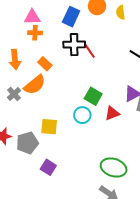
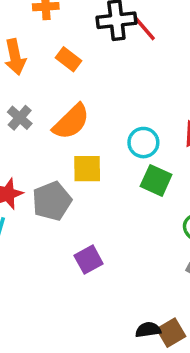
orange semicircle: (35, 85) -> (71, 122), moved
green square: (93, 96) -> (156, 180), moved
purple square: (48, 167) -> (89, 260), moved, turned 35

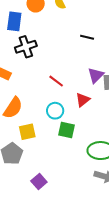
red line: (145, 29) -> (56, 81), moved

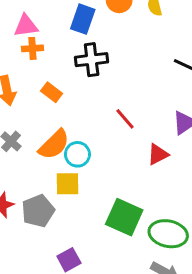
cyan circle: (55, 111) -> (77, 154), moved
green square: (67, 130) -> (124, 217), moved, size x1.4

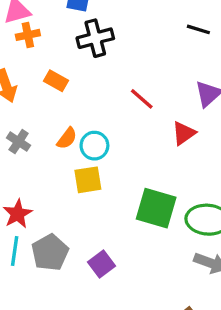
orange semicircle: (54, 144) -> (67, 138), size x0.6
gray pentagon: (38, 211) -> (50, 252), moved

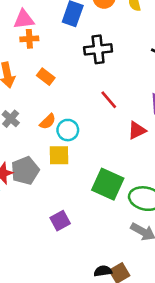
black cross: (95, 38) -> (98, 49), moved
gray pentagon: (50, 252) -> (25, 170), moved

